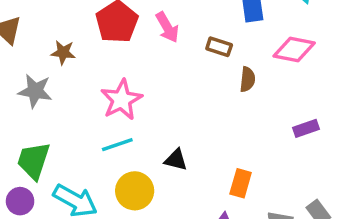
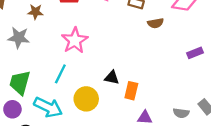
brown semicircle: (247, 79) -> (155, 23), turned 77
cyan line: (117, 145) -> (60, 74), moved, turned -42
orange rectangle: (241, 183) -> (131, 91), moved

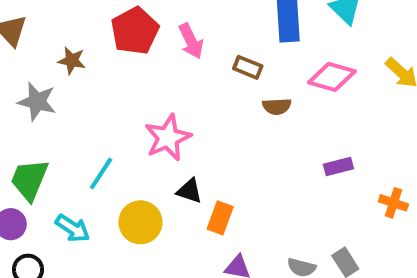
pink star: (75, 40) -> (168, 138), moved
cyan arrow: (48, 107) -> (73, 228), size x0.7

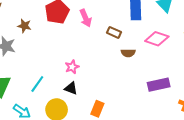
pink star: (168, 138) -> (72, 67), size x0.6
purple rectangle: (338, 166) -> (159, 85), size x1.5
black triangle: (189, 191) -> (71, 88), moved

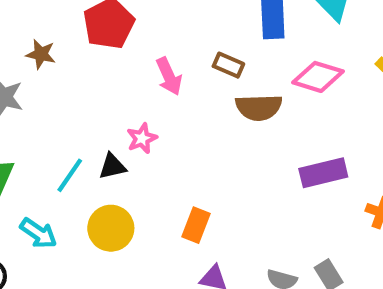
pink arrow: (86, 18) -> (169, 76), moved
brown semicircle: (128, 53) -> (259, 107), size x1.5
black triangle: (71, 88) -> (112, 166), moved, turned -32

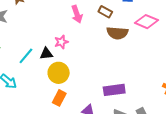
purple rectangle: (323, 173) -> (114, 90), moved
orange rectangle: (196, 225) -> (59, 98), moved
yellow circle: (111, 228) -> (59, 73), moved

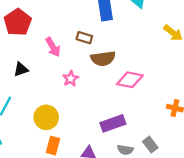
pink diamond: (147, 22) -> (130, 80), moved
pink star: (61, 42) -> (71, 79), moved
black triangle: (46, 54) -> (21, 69), moved

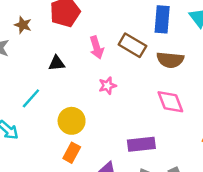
brown rectangle: (84, 38) -> (132, 45), size x1.5
brown semicircle: (103, 59) -> (170, 60), moved
pink diamond: (130, 80) -> (170, 102), turned 45

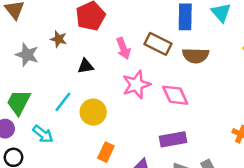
brown star: (23, 25) -> (59, 39), moved
pink star: (107, 86) -> (136, 85), size x1.6
pink diamond: (170, 102) -> (175, 95), moved
yellow circle: (72, 121) -> (93, 112), moved

